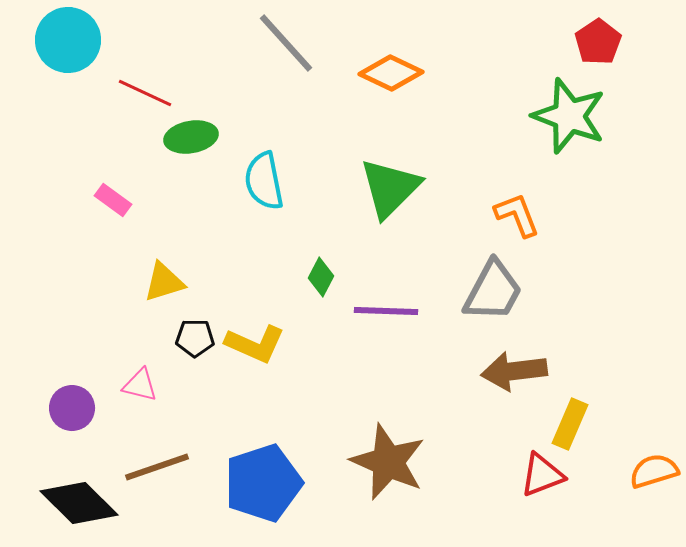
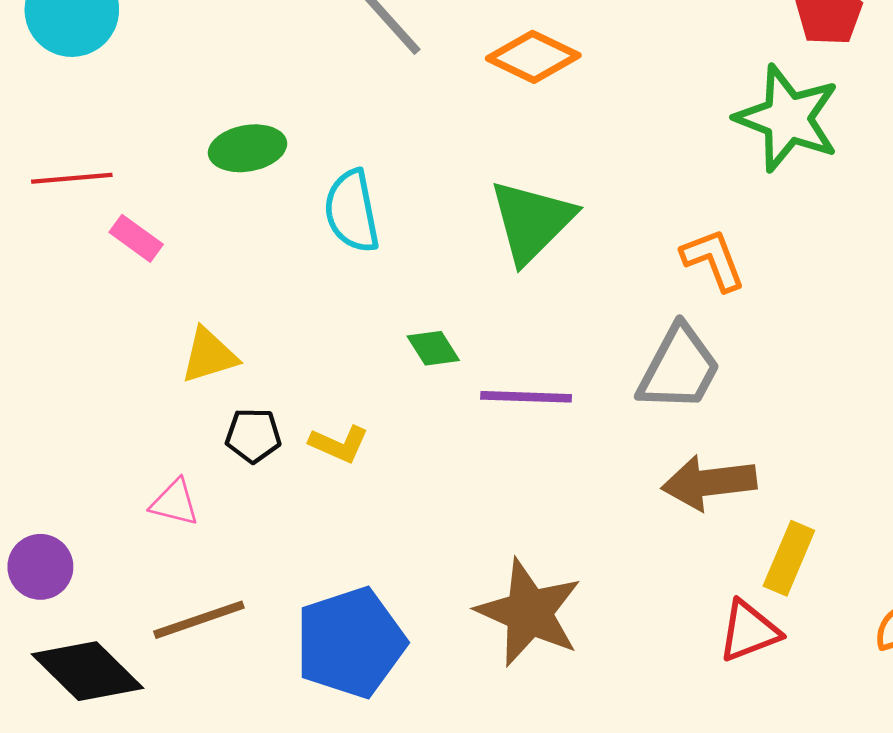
red line: (145, 93) -> (72, 178), moved, turned -30
green diamond: (321, 277) -> (433, 348), turned -60
yellow L-shape: (255, 344) -> (339, 444), size x0.7
purple circle: (72, 408) -> (40, 567), moved

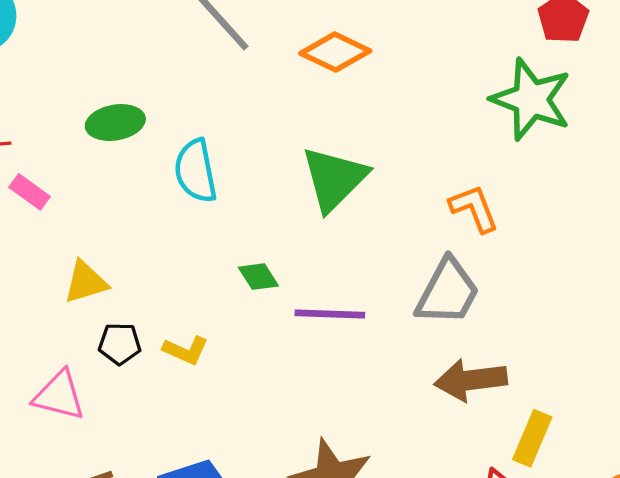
pink triangle: (175, 503) -> (59, 395), size x1.4

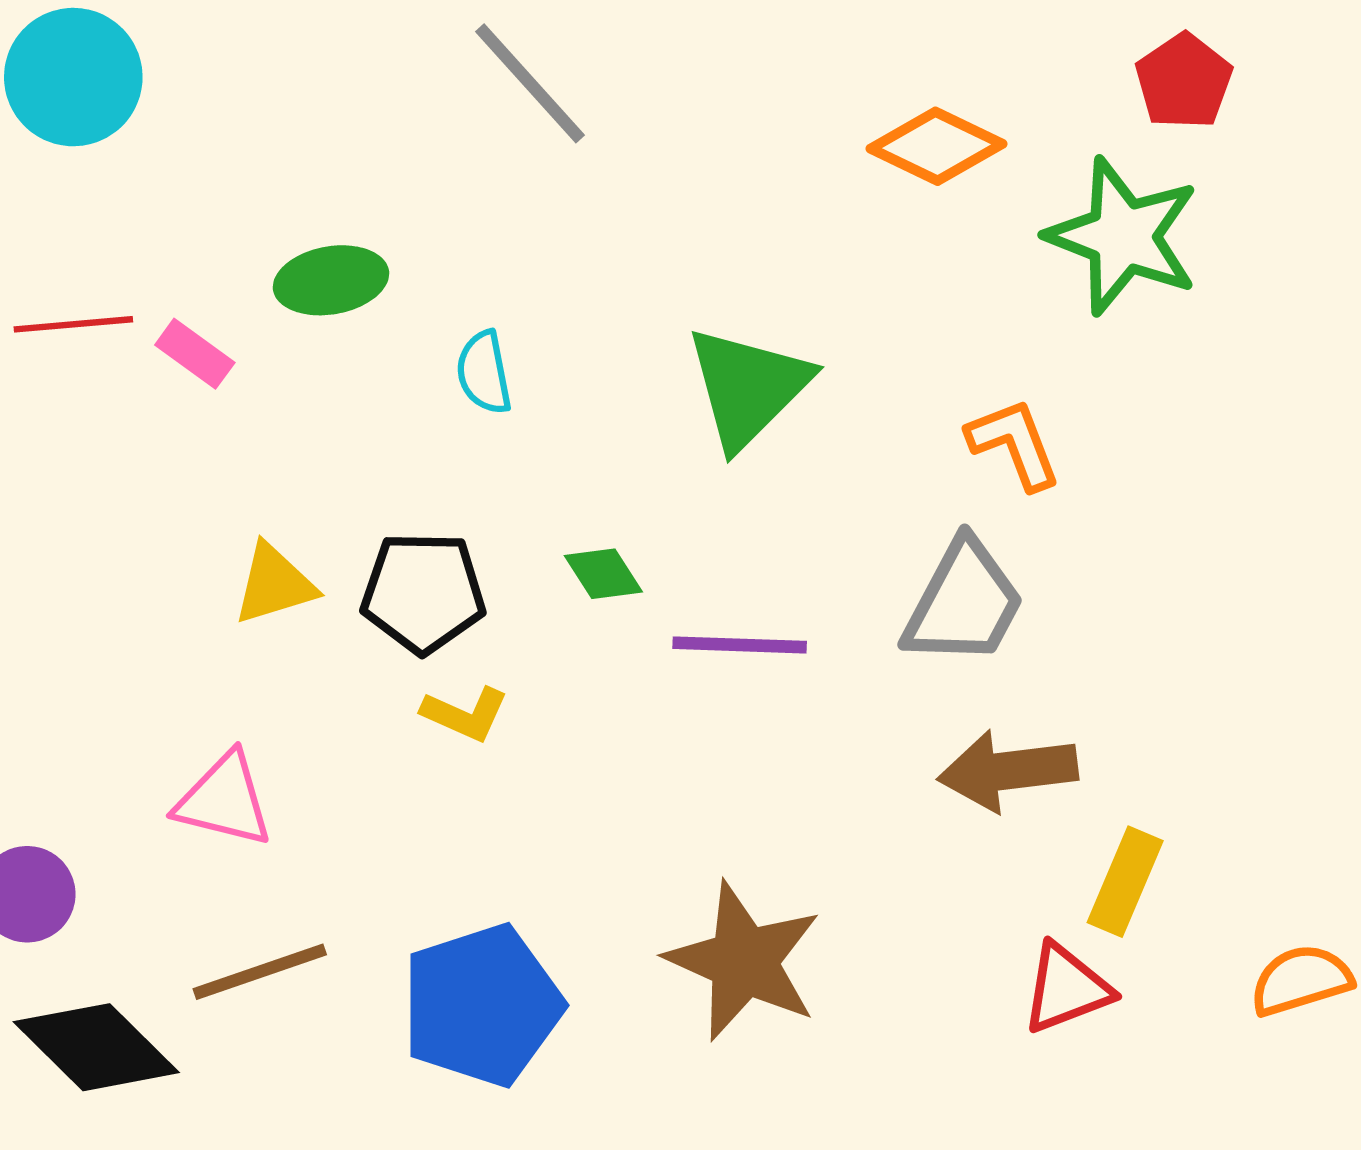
orange diamond: (335, 52) -> (937, 146), moved
cyan semicircle: (196, 171) -> (484, 373), size x0.7
pink rectangle: (29, 192) -> (195, 354), moved
black pentagon: (120, 344) -> (423, 593), moved, size x1.5

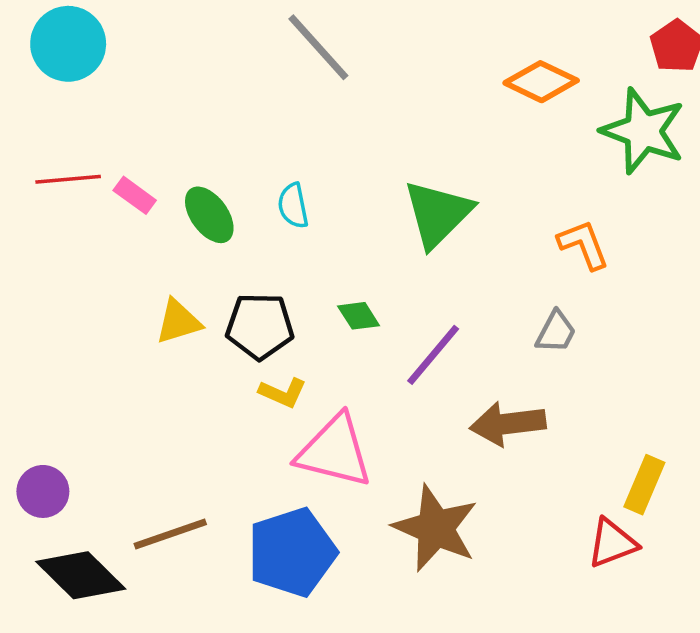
green ellipse: (331, 280) -> (209, 215), moved, turned 64
gray trapezoid: (964, 603) -> (556, 332), size x0.6
purple line: (740, 645) -> (433, 355), turned -52
brown arrow: (1008, 771) -> (508, 424), moved
pink triangle: (224, 800) -> (334, 451), moved, size x1.4

